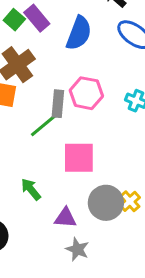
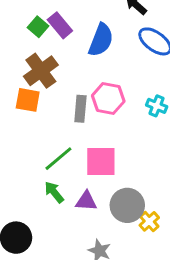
green line: (44, 125) -> (58, 159), moved
yellow cross: (130, 201) -> (149, 221), moved
purple triangle: (65, 218) -> (86, 201), moved

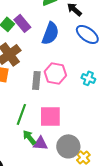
green line: (58, 159) -> (21, 114), turned -30
green arrow: (54, 192) -> (29, 137), moved

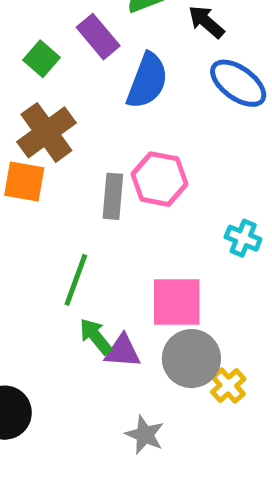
purple rectangle: (22, 23) -> (98, 37), moved
cyan cross: (88, 78) -> (243, 238), moved
pink square: (50, 116) -> (177, 302), moved

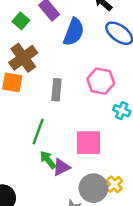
pink hexagon: (159, 179) -> (101, 81), moved
purple triangle: (123, 351) -> (61, 167), turned -30
gray circle: (191, 359) -> (93, 188), moved

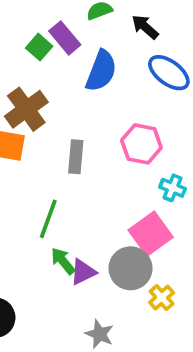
green square: (21, 21) -> (39, 47), moved
pink square: (88, 143) -> (151, 234), moved, turned -36
gray circle: (93, 188) -> (131, 268), moved

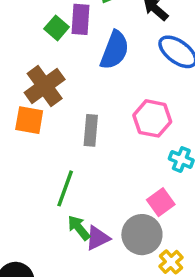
purple rectangle: (65, 38) -> (80, 19), turned 44
pink square: (151, 234) -> (161, 202), size x0.7

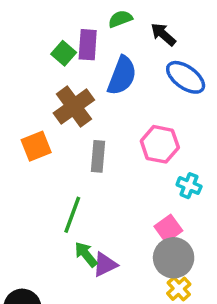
brown cross: (45, 86) -> (74, 107), moved
orange square: (29, 120) -> (36, 146), turned -32
gray circle: (142, 235) -> (174, 258), moved

